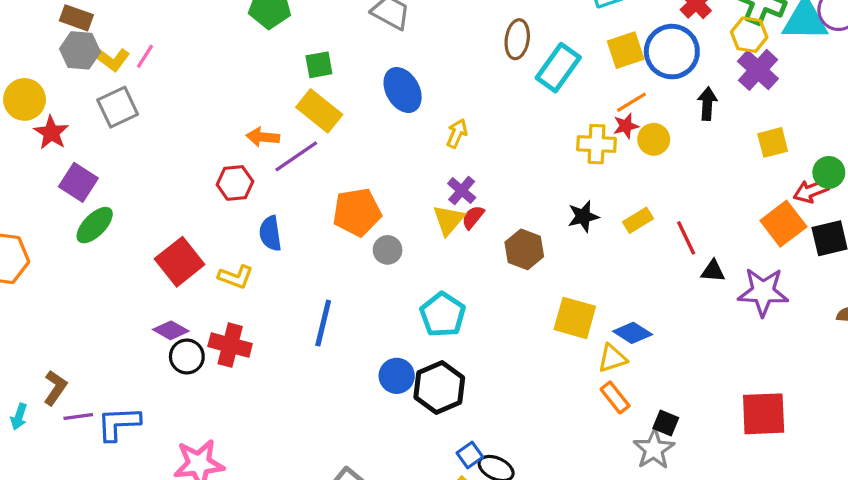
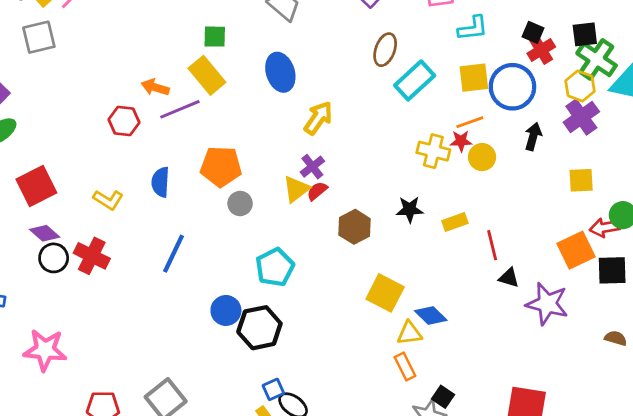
yellow arrow: (457, 133) -> (318, 118), size x1.4
blue semicircle: (270, 233) -> (160, 182), moved
red square: (180, 262) -> (36, 186), moved

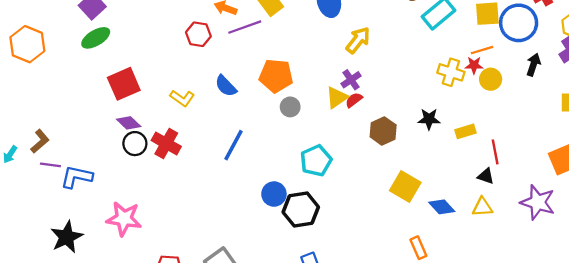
blue semicircle: (160, 182) -> (226, 86), turned -50
black triangle: (509, 278) -> (486, 176), moved
yellow triangle: (409, 333) -> (482, 207), moved

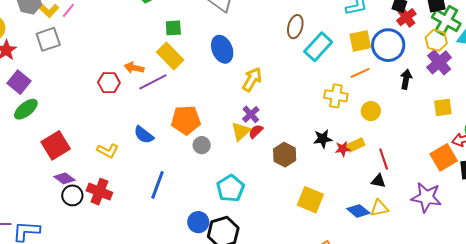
red hexagon: (198, 34) -> (109, 83), moved
red star: (474, 65) -> (343, 149), moved
yellow circle: (491, 79) -> (371, 111), moved
blue diamond: (442, 207) -> (358, 211), moved

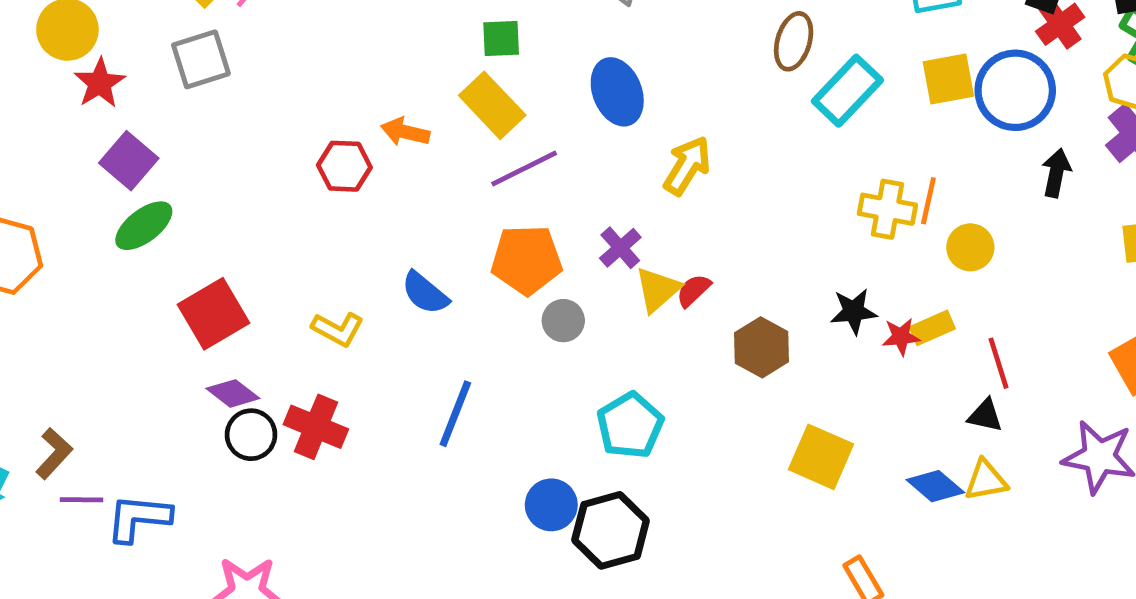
orange line: (360, 73) -> (928, 201), moved, turned -54
purple line: (153, 82) -> (524, 169), moved
purple cross: (251, 114) -> (620, 248), moved

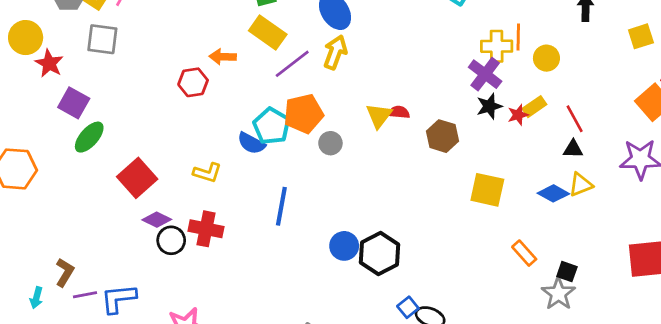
gray square: (201, 59) -> (102, 39), turned 36
yellow arrow: (687, 166) -> (335, 52), moved
purple cross: (620, 248) -> (485, 74), moved, size x1.4
red semicircle: (694, 290) -> (399, 112), turned 60
cyan pentagon: (630, 425) -> (272, 126), moved

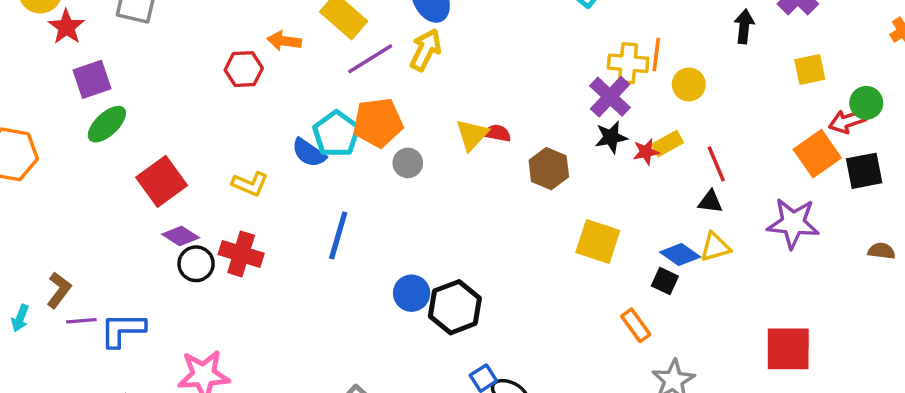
purple square: (74, 103) -> (92, 79), turned 36
black square: (567, 272) -> (665, 281), moved

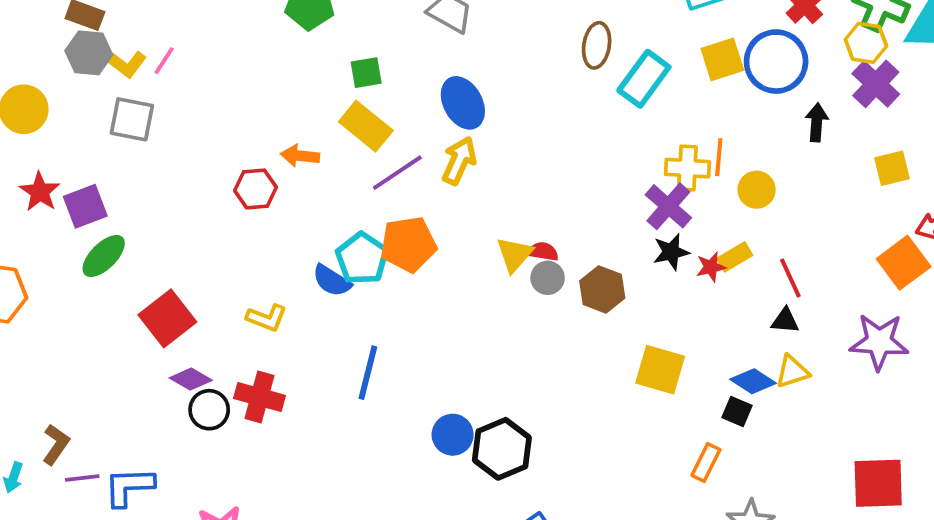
red star: (66, 27) -> (40, 192), moved
gray circle: (408, 163) -> (548, 278), moved
orange rectangle: (636, 325) -> (706, 463), turned 64

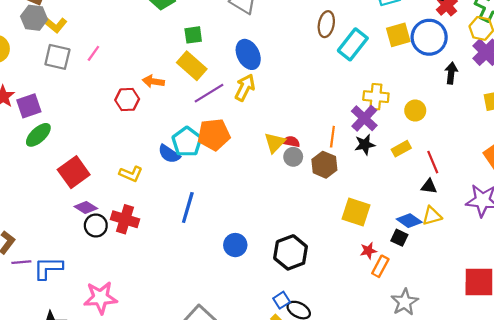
pink line: (164, 61) -> (93, 53), moved
orange line: (719, 157) -> (332, 137), moved
red star: (711, 267) -> (368, 251), moved
black hexagon: (502, 449) -> (291, 252), moved

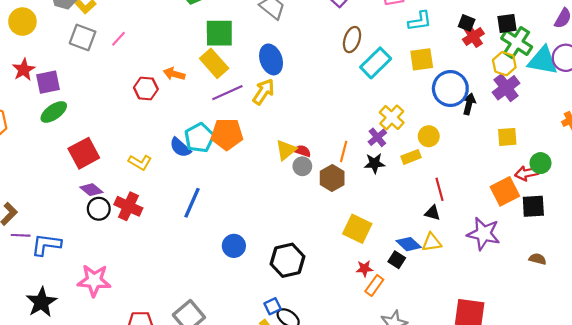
green square: (193, 35) -> (219, 33), size x1.6
blue circle: (429, 37) -> (450, 89), moved
yellow cross: (376, 97) -> (392, 117), turned 30
purple cross: (364, 118) -> (377, 137), size x0.7
yellow rectangle: (401, 149) -> (411, 157), moved

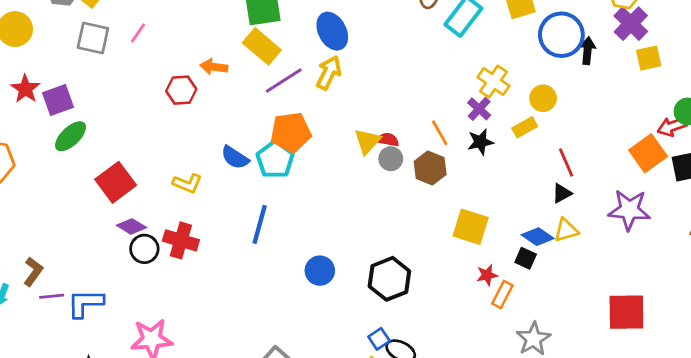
yellow square: (507, 137) -> (649, 58), moved
cyan pentagon: (199, 138) -> (275, 160), moved
orange line: (344, 151) -> (440, 133), turned -36
black triangle: (432, 213) -> (562, 193), turned -35

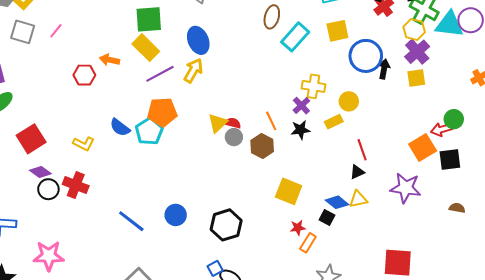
yellow square: (649, 58) -> (416, 78), moved
yellow cross: (493, 82) -> (313, 86), turned -30
blue line: (260, 224) -> (131, 221), moved, turned -72

